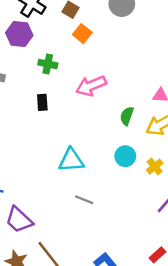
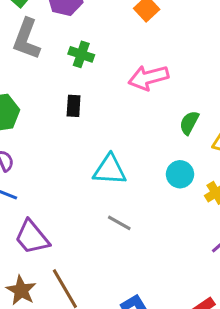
green cross: (48, 64) -> (81, 54), moved
black rectangle: (42, 102) -> (74, 106), moved

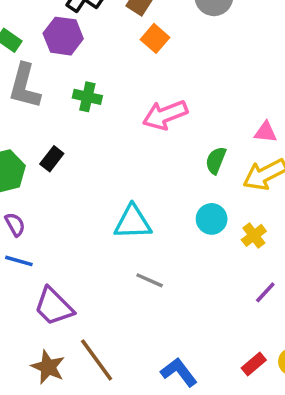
black rectangle: (74, 106) -> (52, 159), moved, turned 40

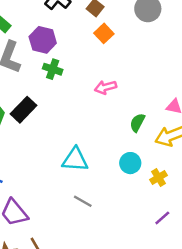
purple hexagon: (63, 36) -> (43, 40), moved
pink arrow: (165, 115) -> (105, 87), size x0.7
black rectangle: (52, 159) -> (23, 110), size x1.5

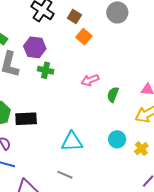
black rectangle: (23, 110) -> (26, 119), moved, turned 50
green semicircle: (137, 123) -> (113, 95), moved
gray line: (83, 201) -> (65, 175), moved

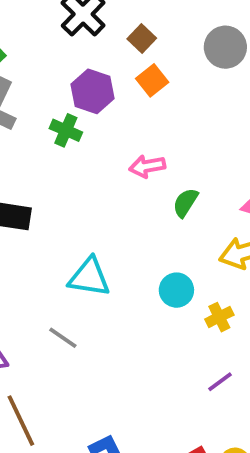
purple hexagon: (35, 47) -> (93, 91), moved

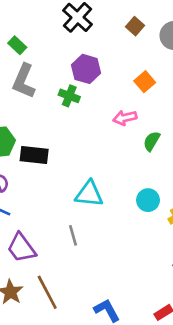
brown square: (142, 38) -> (135, 26), moved
orange square: (152, 80) -> (145, 82), moved
gray line: (63, 338) -> (73, 235), turned 42

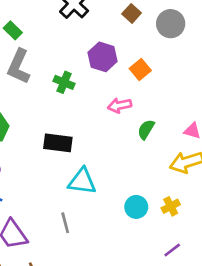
purple hexagon: (86, 69) -> (103, 57), moved
black rectangle: (34, 155) -> (58, 143), moved
cyan circle: (148, 200) -> (136, 207), moved

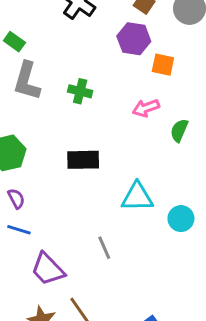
purple hexagon: (103, 57) -> (134, 39), moved
orange square: (140, 70) -> (163, 65), turned -30
cyan triangle: (82, 181) -> (137, 197), moved

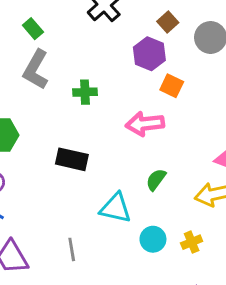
green cross: (80, 91) -> (85, 92), turned -30
pink arrow: (146, 108) -> (145, 124), size x1.4
green semicircle: (179, 130) -> (156, 180), moved

